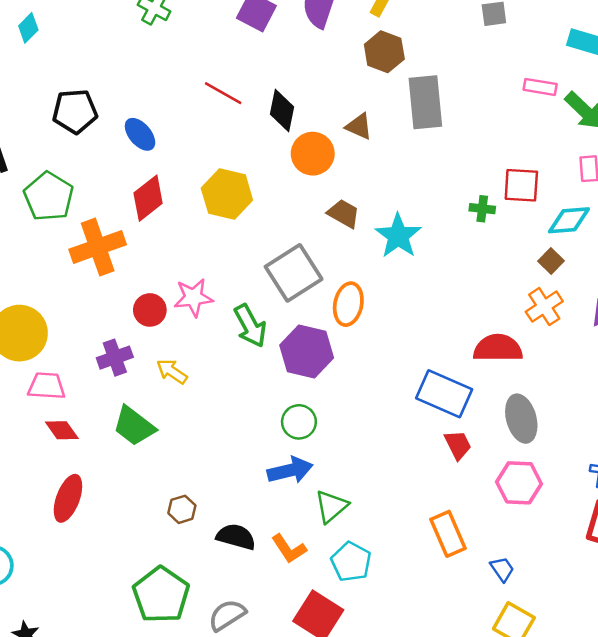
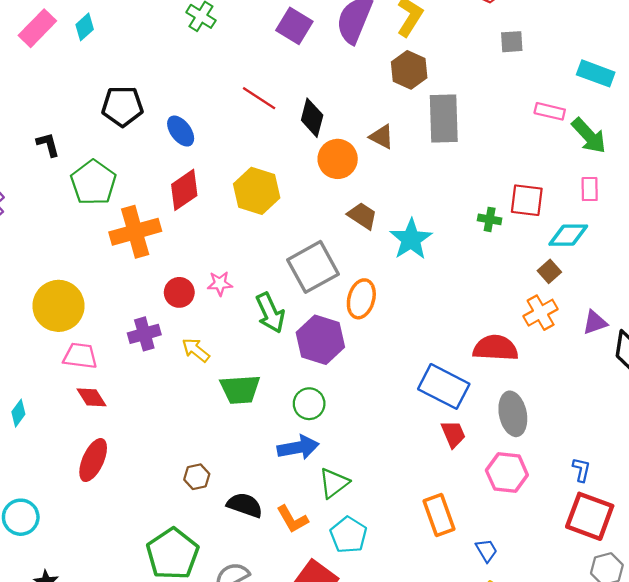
pink star: (193, 297) -> (220, 284), size x0.7
green trapezoid: (134, 426) -> (240, 389), moved, turned -45

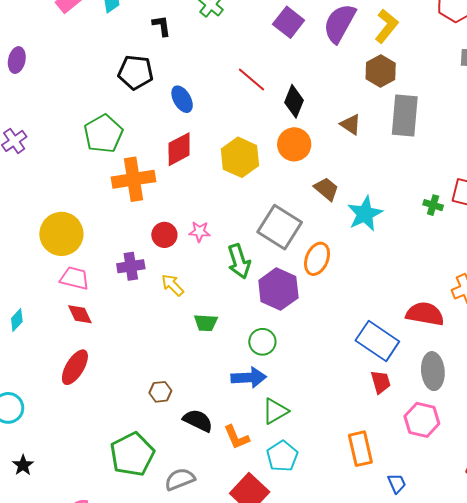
black L-shape: (48, 144) -> (161, 26), moved
orange circle: (338, 159) -> (294, 144), moved
gray square: (313, 267) -> (280, 227), turned -36
green trapezoid: (240, 389) -> (206, 323), size x0.7

